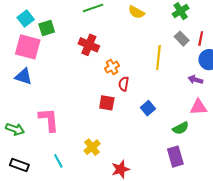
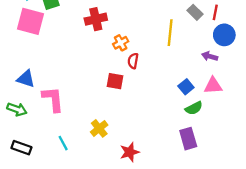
red cross: (89, 45) -> (96, 19), turned -36
blue triangle: (24, 76) -> (26, 79), moved
blue square: (148, 108) -> (186, 87), moved

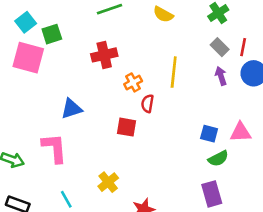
yellow line: (170, 33) -> (174, 72), moved
purple arrow: (210, 56) -> (221, 76), moved, turned 56
blue triangle: (26, 79) -> (71, 109), moved, turned -36
blue square: (186, 87) -> (209, 134), turned -35

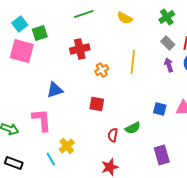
red semicircle: (147, 103) -> (113, 135), moved
green semicircle: (218, 159) -> (133, 128), moved
yellow cross: (108, 182) -> (67, 146), moved

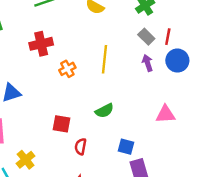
red square: (97, 104) -> (61, 124), moved
blue square: (160, 109) -> (126, 147), moved
green semicircle: (133, 128) -> (104, 111), moved

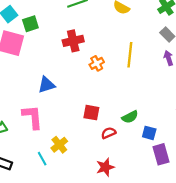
green semicircle: (104, 111) -> (130, 117), moved
red semicircle: (81, 147) -> (109, 133), turned 56

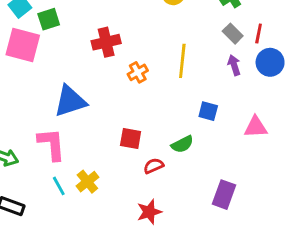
blue triangle: (46, 85) -> (70, 101), size x1.4
blue square: (149, 133) -> (208, 111), moved
purple rectangle: (161, 154) -> (224, 195), turned 36
cyan line: (42, 159) -> (59, 186), moved

